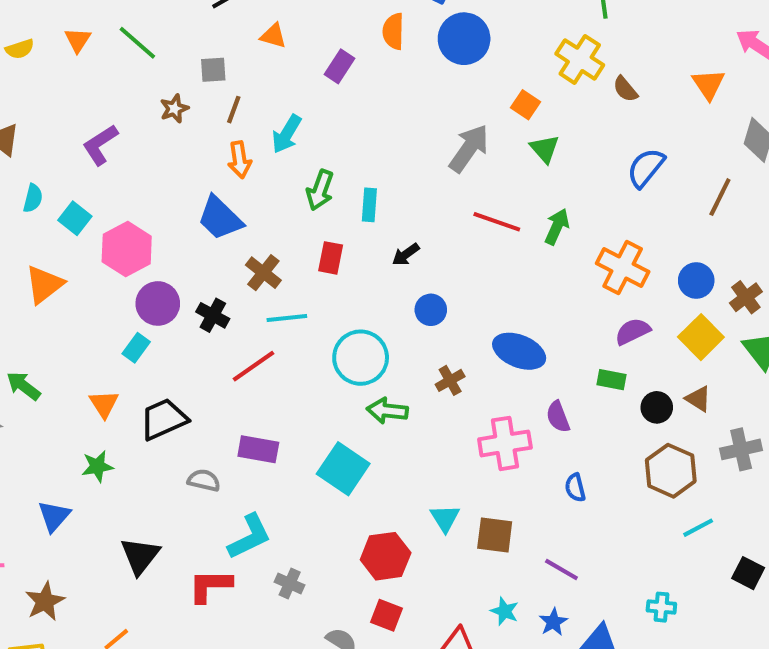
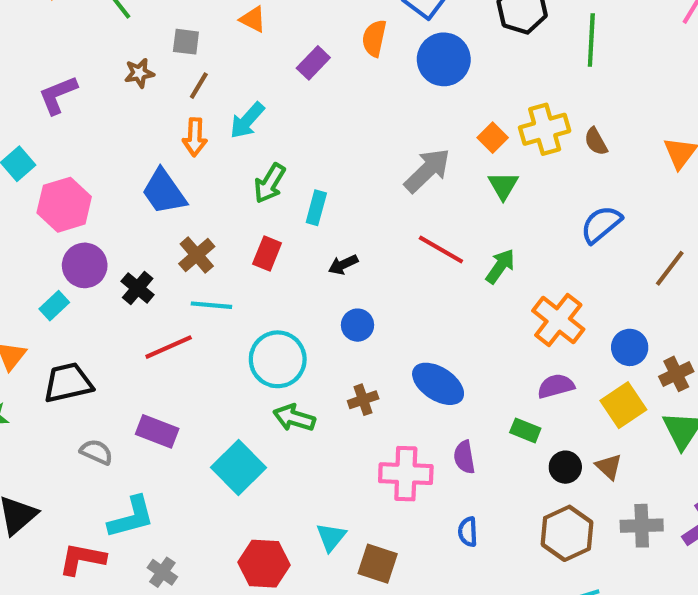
yellow cross: (580, 59) -> (545, 129), moved, turned 30

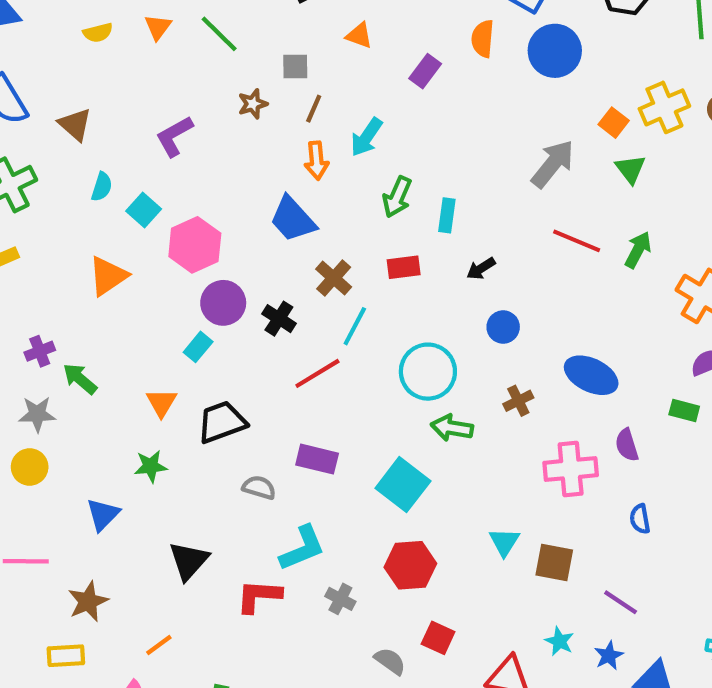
red rectangle: (267, 253) -> (404, 267), turned 68
cyan line: (211, 305) -> (355, 326), turned -60
red hexagon: (264, 564) -> (410, 565), moved

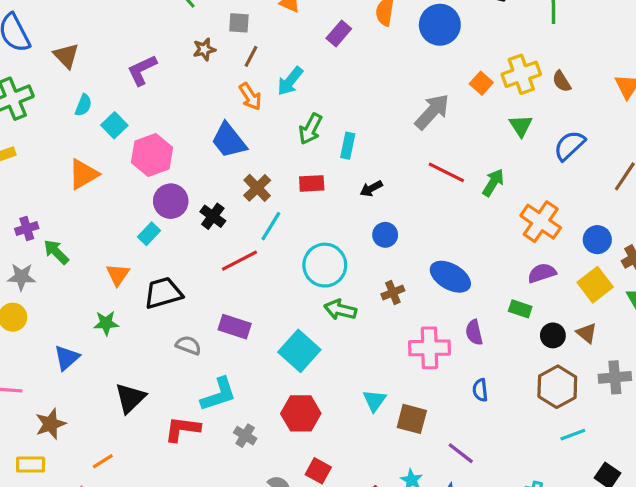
orange arrow: (316, 161) -> (250, 97), turned -32
green triangle: (630, 169) -> (521, 126), moved

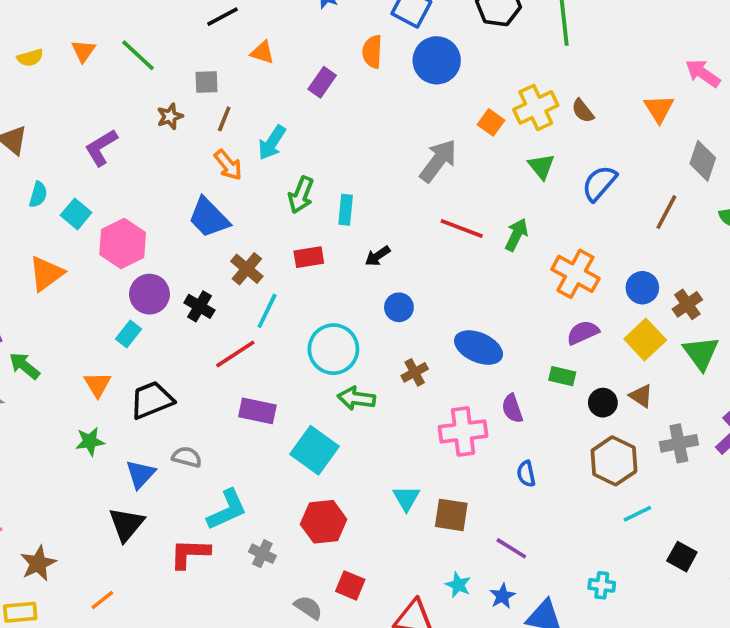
purple rectangle: (235, 327) -> (257, 411), moved
blue triangle: (67, 358) -> (141, 474), moved

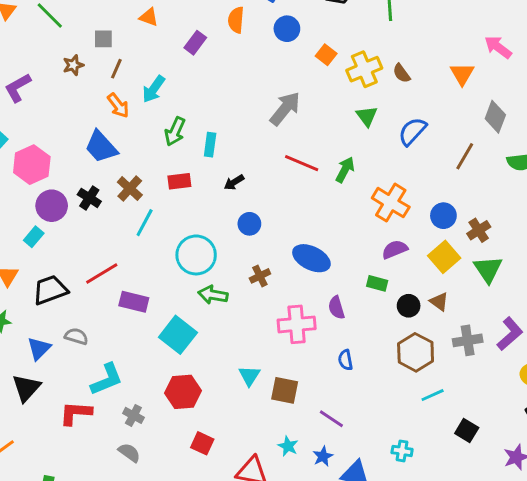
blue circle: (437, 60) -> (287, 29), size x0.7
orange square: (491, 122) -> (326, 55), moved
black cross: (199, 306) -> (89, 198), moved
red line: (235, 354) -> (102, 274), moved
gray semicircle: (308, 608) -> (129, 453), moved

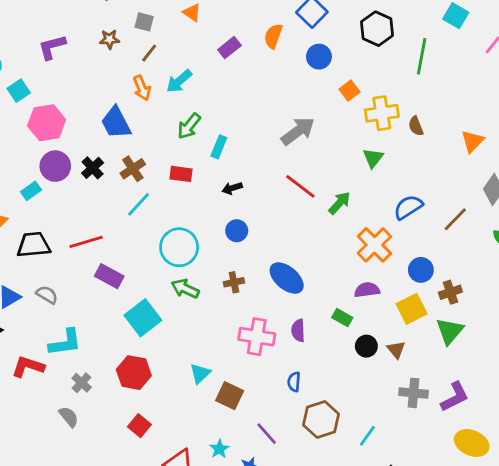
blue semicircle: (412, 131) -> (408, 207), moved
brown hexagon: (416, 352) -> (321, 419), moved
cyan line: (433, 395) -> (367, 436), turned -45

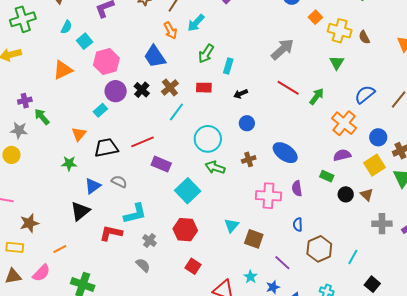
yellow cross: (382, 113) -> (340, 31), turned 30

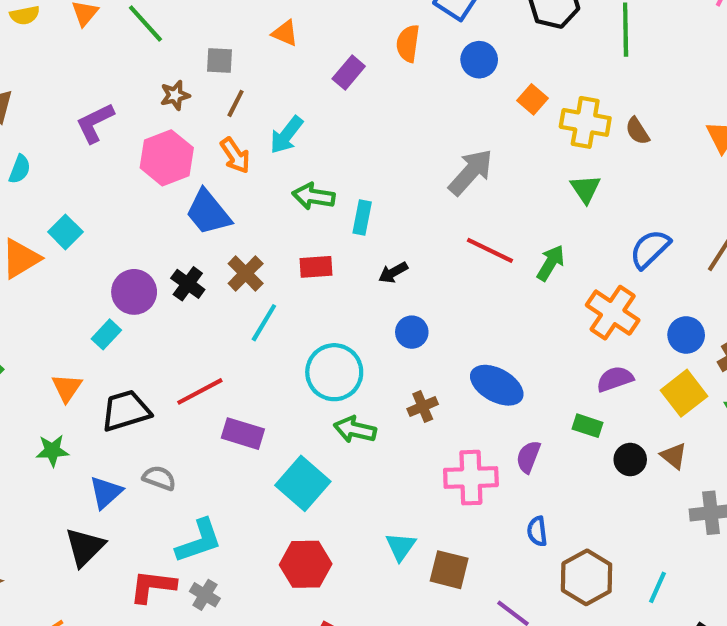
cyan square: (85, 41) -> (65, 232), moved
green arrow: (206, 54) -> (314, 196), turned 72
pink hexagon: (106, 62) -> (167, 158), moved
purple semicircle: (297, 188) -> (528, 457), turned 35
gray cross: (150, 241) -> (205, 595), moved

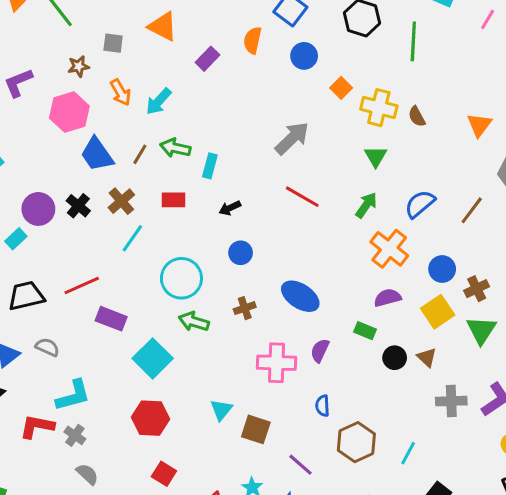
orange triangle: (285, 33) -> (163, 26), size x1.5
brown line: (236, 103) -> (140, 154), moved
orange arrow: (235, 155) -> (121, 92), moved
green arrow: (551, 263) -> (366, 205), moved

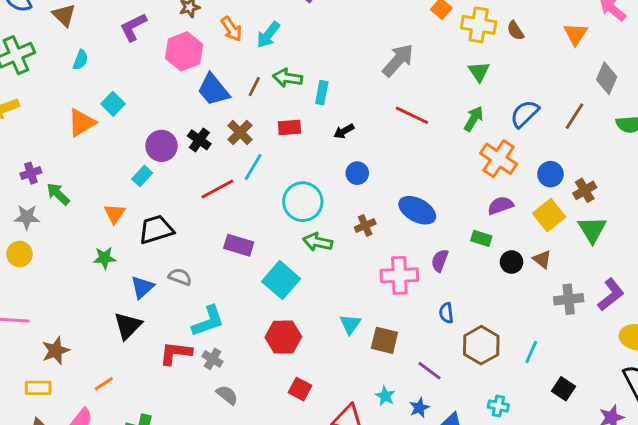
red line: (82, 286) -> (217, 189), moved

